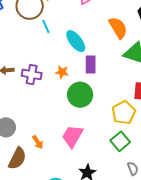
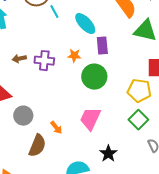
yellow pentagon: (124, 113) -> (139, 91), turned -30

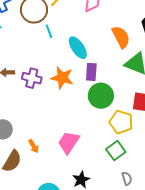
orange star: (74, 56) -> (62, 78), size x1.6
green circle: (94, 77) -> (101, 96), moved

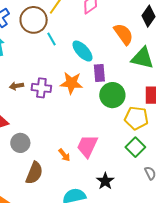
orange arrow: (34, 146) -> (64, 155), moved

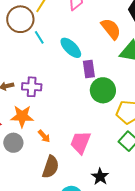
orange star: (71, 83) -> (22, 116), moved
orange arrow: (64, 155) -> (44, 136), moved
brown semicircle: (34, 173) -> (51, 167), moved

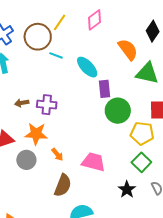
cyan line: (39, 37) -> (56, 55), turned -40
pink trapezoid: (80, 142) -> (93, 162), turned 80
black star: (100, 177) -> (127, 189), moved

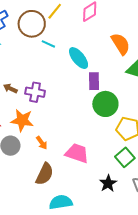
brown arrow: (22, 103) -> (10, 88), turned 32

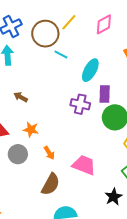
cyan ellipse: (79, 58) -> (90, 70), turned 65
purple cross: (35, 92) -> (80, 104), moved
orange star: (22, 120) -> (31, 130), size x0.7

